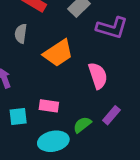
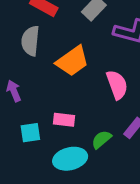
gray semicircle: (21, 34) -> (30, 41), size x1.4

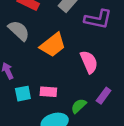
gray semicircle: (30, 41) -> (19, 31), turned 130
cyan square: (30, 133) -> (23, 94), moved

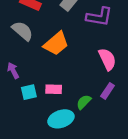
pink semicircle: (89, 62) -> (107, 59), moved

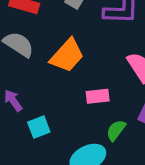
pink rectangle: (54, 89) -> (98, 96), moved

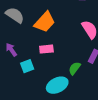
pink rectangle: (98, 96) -> (46, 49), moved

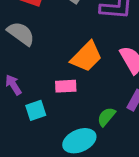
orange trapezoid: (45, 22) -> (86, 57), moved

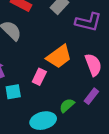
pink rectangle: (66, 86) -> (39, 77), turned -70

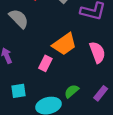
cyan square: (13, 92) -> (19, 91), moved
purple rectangle: (91, 96) -> (101, 93), moved

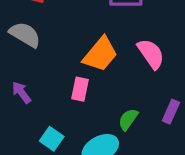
cyan square: (19, 91) -> (52, 139), turned -32

